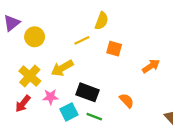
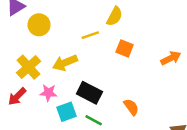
orange arrow: (151, 66) -> (171, 58), moved

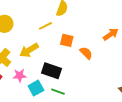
orange square: (125, 48) -> (67, 40), moved
orange semicircle: (131, 107) -> (86, 53), moved

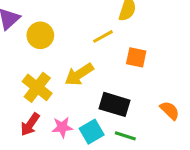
orange semicircle: (86, 53) -> (170, 110), moved
pink star: (20, 75) -> (62, 127), moved

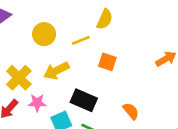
yellow circle: (40, 35) -> (44, 34), moved
pink star: (62, 127) -> (37, 103), moved

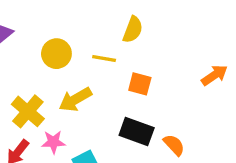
yellow line: (81, 40) -> (104, 59), turned 36
black rectangle: (84, 100) -> (137, 131), moved

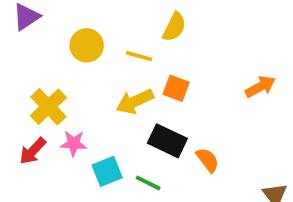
yellow arrow: (75, 99) -> (135, 101), moved

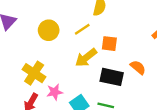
yellow line: (139, 56) -> (82, 29), turned -35
orange semicircle: (208, 160) -> (138, 67), moved

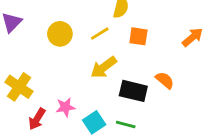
orange square: (109, 44) -> (138, 36), moved
yellow cross: (34, 73) -> (19, 87), moved

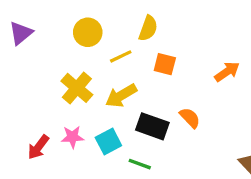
yellow circle: (60, 34) -> (88, 32), moved
yellow cross: (19, 87) -> (77, 88), moved
cyan square: (94, 122) -> (108, 141), moved

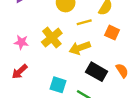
pink star: (72, 137) -> (21, 42), moved
cyan square: (108, 141) -> (58, 85), moved, turned 35

